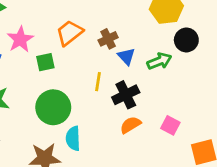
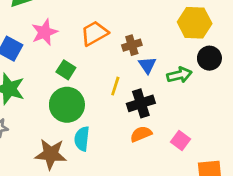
green square: (45, 62) -> (66, 70), moved, turned 36

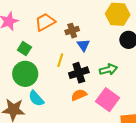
green arrow: (179, 75) -> (108, 70), moved
cyan semicircle: (82, 139) -> (36, 98), turned -48
pink square: (180, 141) -> (108, 100), size x1.6

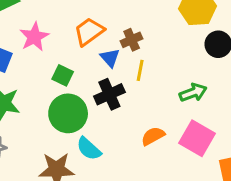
blue triangle: (83, 45) -> (110, 58), moved
yellow line: (60, 60) -> (140, 70), moved
black cross: (79, 73) -> (109, 94), moved

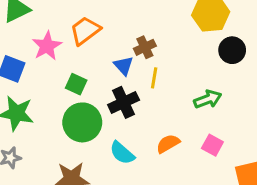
orange trapezoid: (89, 32) -> (85, 31), moved
pink square: (197, 138) -> (212, 145), size x0.6
cyan semicircle: (89, 149) -> (122, 153), moved

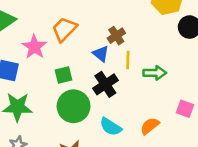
green square: (76, 84) -> (64, 75), turned -30
green arrow: (208, 99) -> (155, 73), moved, turned 30
orange semicircle: (168, 144) -> (150, 126), moved

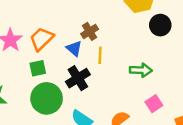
orange trapezoid: (64, 29) -> (42, 39), moved
green arrow: (155, 73) -> (141, 70), moved
pink square: (185, 109) -> (154, 104), turned 35

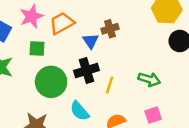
yellow line: (100, 55) -> (110, 85), moved
green square: (38, 68) -> (37, 49), moved

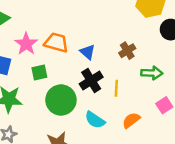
orange trapezoid: (62, 23) -> (56, 43), turned 60
brown cross: (110, 29) -> (127, 51), moved

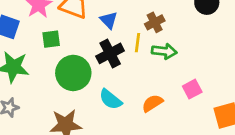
green arrow: (152, 73) -> (164, 51), moved
yellow line: (116, 88) -> (137, 43), moved

